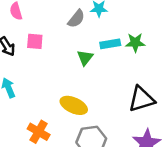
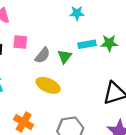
gray semicircle: (76, 19) -> (43, 55), moved
yellow ellipse: (74, 105) -> (48, 85), moved

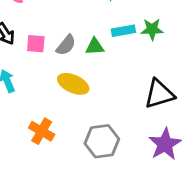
pink square: (20, 42) -> (36, 44), moved
green triangle: (65, 56) -> (95, 47), turned 48

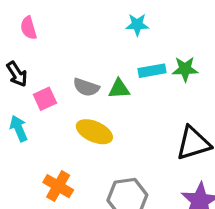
pink square: (36, 44) -> (45, 99), moved, turned -30
gray semicircle: (66, 45) -> (86, 87), turned 70

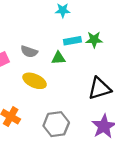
green triangle: (119, 89) -> (58, 58), moved

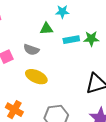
green triangle: (58, 58) -> (46, 29), moved

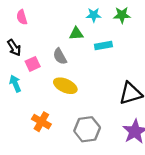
green star: (91, 39) -> (122, 15), moved
gray semicircle: (31, 50) -> (60, 56), turned 42

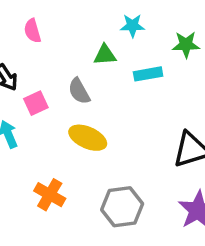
green star: (122, 15) -> (186, 45), moved
pink semicircle: (22, 17) -> (32, 31), moved

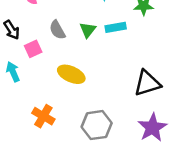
green triangle: (105, 55) -> (88, 30), moved, turned -48
gray semicircle: (79, 91) -> (57, 30), moved

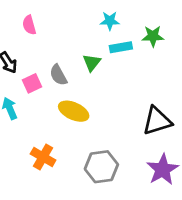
cyan rectangle: (116, 27) -> (121, 47), moved
gray semicircle: (57, 30) -> (58, 75), moved

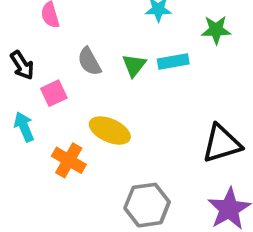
cyan rectangle: (121, 47) -> (173, 62), moved
gray semicircle: (58, 75) -> (89, 62), moved
orange cross: (43, 157) -> (69, 160), moved

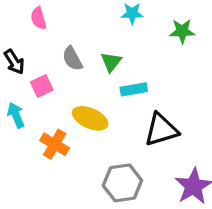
cyan rectangle: (173, 62) -> (134, 89), moved
black triangle: (222, 144) -> (161, 130), moved

